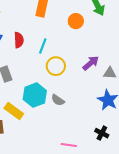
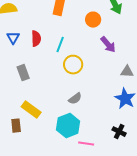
purple arrow: (91, 63) -> (108, 45), moved, turned 90
cyan hexagon: (35, 95) -> (68, 126), moved
gray semicircle: (58, 100) -> (75, 99), turned -72

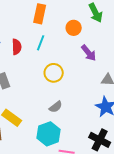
cyan line: (60, 45) -> (41, 43), moved
black cross: (119, 132) -> (100, 140), size x1.5

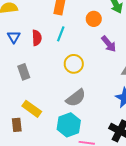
gray semicircle: (56, 107) -> (76, 98), size x1.5

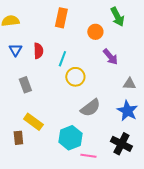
cyan line: (61, 34) -> (62, 59), moved
gray semicircle: (76, 98) -> (90, 108), moved

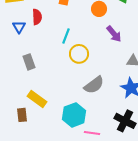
red semicircle: (38, 51) -> (37, 17), moved

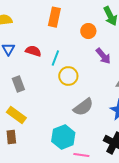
red semicircle: (37, 17) -> (33, 51), moved, turned -70
yellow rectangle: (37, 99) -> (16, 115), moved

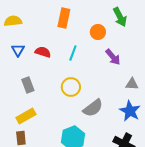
cyan line: (55, 58) -> (73, 53), moved
yellow circle: (68, 76) -> (71, 87), moved
yellow rectangle: (16, 115) -> (26, 116), turned -66

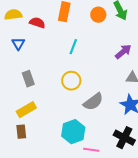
orange circle: (98, 32) -> (98, 15), moved
red semicircle: (43, 52) -> (37, 23), moved
purple arrow: (113, 57) -> (123, 52), moved, turned -90

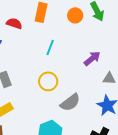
purple arrow: (123, 52) -> (92, 58), moved

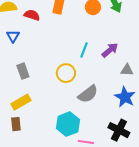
cyan line: (50, 47) -> (84, 50), moved

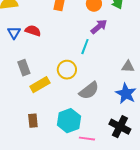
red semicircle: (32, 15) -> (33, 31), moved
purple arrow: (110, 50) -> (99, 27), moved
yellow rectangle: (21, 102) -> (40, 85), moved
brown rectangle: (16, 124) -> (33, 121), moved

